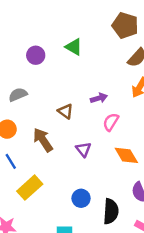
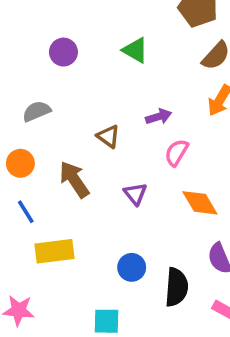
green triangle: (74, 47) -> (135, 50), moved
yellow rectangle: (30, 188) -> (54, 251), turned 35

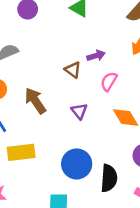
brown triangle: (108, 136) -> (73, 70), moved
blue circle: (132, 267) -> (77, 164), size x1.5

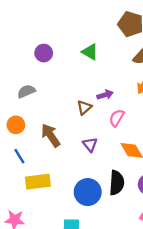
brown triangle: (73, 70) -> (84, 107), turned 42
black semicircle: (109, 178) -> (117, 183), moved

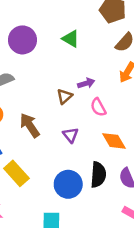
purple circle: (44, 53) -> (22, 40), size x1.5
pink semicircle: (117, 118) -> (98, 107), turned -60
yellow rectangle: (38, 182) -> (16, 173), turned 55

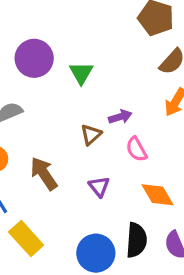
green triangle: (71, 39) -> (81, 73), moved, turned 30

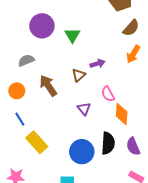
pink semicircle: (136, 149) -> (108, 94), moved
brown arrow: (44, 174) -> (48, 86), moved
orange diamond: (158, 195) -> (122, 114), turned 35

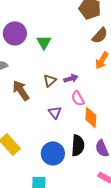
purple arrow: (98, 64) -> (71, 78), moved

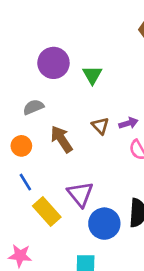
brown triangle: (50, 80) -> (100, 126), turned -32
purple triangle: (55, 112) -> (80, 194), moved, size x1.5

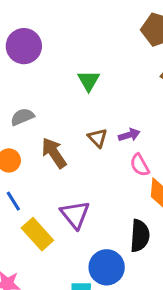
purple circle: (53, 63) -> (24, 46), moved
blue circle: (104, 224) -> (107, 267), moved

